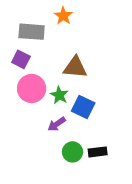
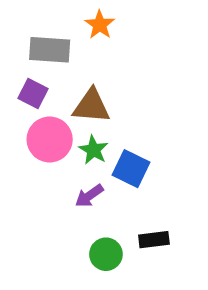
brown triangle: (75, 67) -> (91, 106), moved
green circle: (73, 152) -> (106, 254), moved

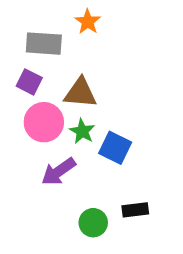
purple arrow: (89, 196) -> (58, 171), moved, size x1.4

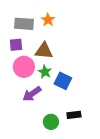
orange star: (88, 22) -> (48, 20), moved
purple square: (29, 82) -> (16, 45), turned -32

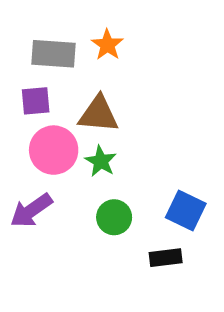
blue square: (63, 81) -> (186, 211), moved
purple arrow: (32, 94) -> (31, 211), moved
green circle: (51, 122) -> (114, 217), moved

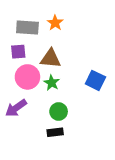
blue square: (186, 211) -> (95, 80), moved
black rectangle: (166, 258) -> (55, 132), moved

